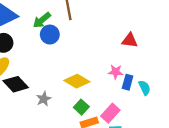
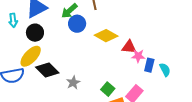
red triangle: (130, 40) -> (129, 47), moved
yellow diamond: (77, 81) -> (106, 36), moved

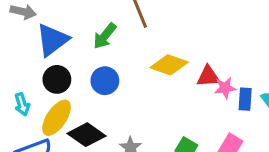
cyan arrow: (13, 20) -> (22, 104), moved
blue circle: (77, 24) -> (105, 81), moved

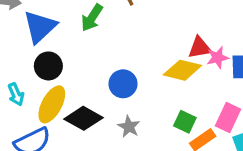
yellow diamond: (169, 65) -> (182, 70), moved
blue circle: (105, 81) -> (123, 84), moved

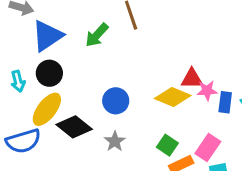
cyan arrow: (16, 94) -> (18, 81), moved

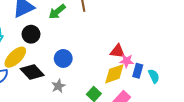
black circle: (49, 73) -> (31, 34), moved
yellow diamond: (173, 97) -> (114, 74), moved, turned -50

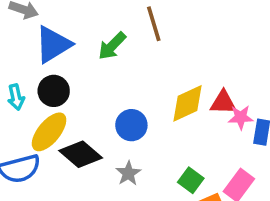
black circle: (31, 34) -> (54, 91), moved
yellow diamond: (114, 74) -> (187, 103), moved

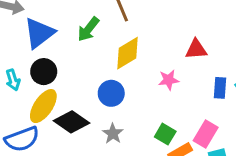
yellow diamond: (187, 103) -> (128, 53), moved
red triangle: (223, 103) -> (196, 49), moved
pink star: (241, 117) -> (169, 80), moved

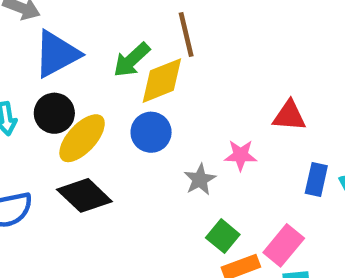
yellow diamond: (128, 53) -> (162, 81), moved
blue circle: (111, 93) -> (151, 132), moved
yellow ellipse: (43, 106) -> (82, 138), moved
gray star: (113, 134) -> (200, 179), moved

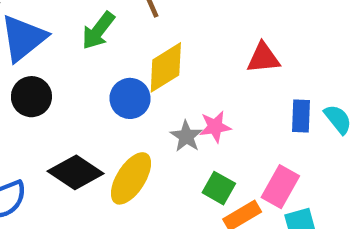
yellow diamond: (162, 81) -> (166, 67), moved
yellow ellipse: (82, 138) -> (131, 178), moved
pink star: (241, 155) -> (215, 127), moved

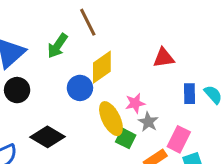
gray star: (186, 136) -> (148, 122), moved
yellow ellipse: (131, 178) -> (111, 119), moved, turned -56
green square: (219, 188) -> (126, 138), moved

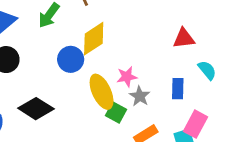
red triangle: (164, 58) -> (184, 38), moved
blue rectangle: (190, 94) -> (178, 89), moved
pink rectangle: (179, 139) -> (196, 124), moved

